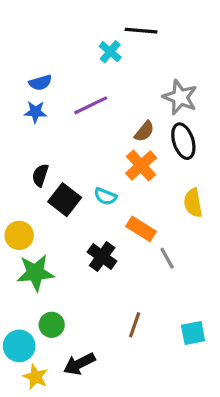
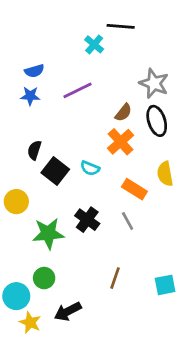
orange rectangle: (141, 229) -> (134, 189), moved
gray line: (167, 258) -> (128, 221), moved
green star: (35, 273) -> (48, 234), moved

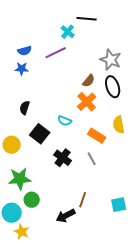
purple line: (77, 90) -> (56, 53), moved
black square: (55, 171) -> (40, 134), moved
green star: (48, 234) -> (20, 179), moved
black arrow: (68, 311) -> (66, 216), moved

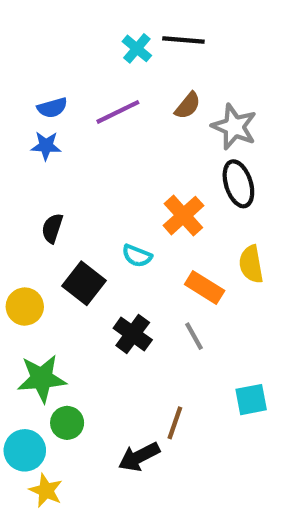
cyan cross: (68, 32) -> (137, 48), moved
brown semicircle: (89, 81) -> (188, 106), moved
cyan square: (119, 205) -> (251, 400), moved

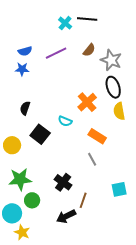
yellow semicircle: (251, 264) -> (119, 111), moved
black cross: (133, 334) -> (63, 182), moved

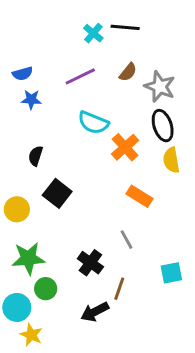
blue semicircle: (25, 51) -> (23, 74), moved
cyan semicircle: (65, 121) -> (93, 123), moved, size x1.5
gray line: (92, 159) -> (127, 240), moved

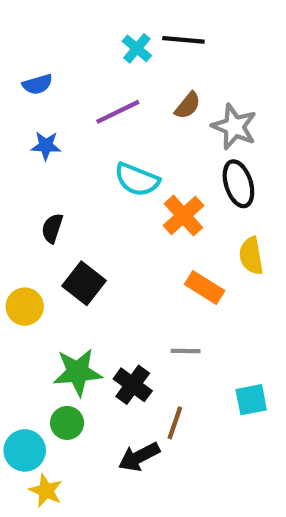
blue semicircle: (23, 74) -> (37, 84), moved
yellow semicircle: (171, 160) -> (251, 256), moved
gray line: (127, 240) -> (186, 351), turned -60
green star: (28, 258) -> (78, 372), moved

